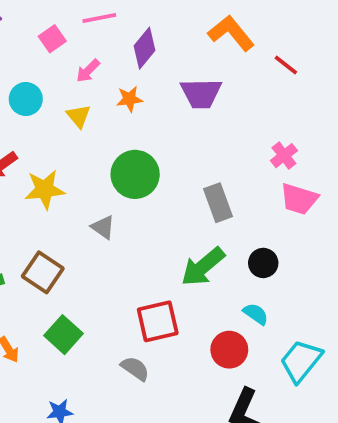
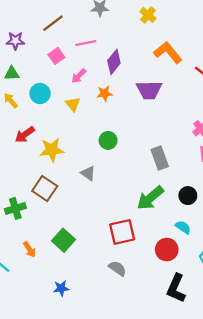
green circle: (135, 174) -> (108, 140), size x0.6
brown square: (43, 272) -> (45, 189), moved
gray semicircle: (135, 369) -> (117, 268), moved

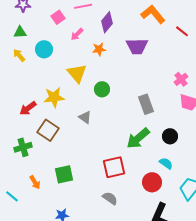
yellow triangle: (73, 104) -> (77, 73), moved, size x1.5
red arrow: (25, 135) -> (28, 108), moved
green square: (63, 240) -> (64, 174), turned 36

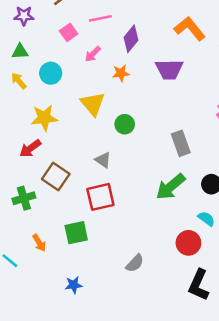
yellow star: (54, 97) -> (44, 118), moved
red square: (114, 167) -> (100, 197), moved
gray semicircle: (110, 198) -> (135, 263), turned 98

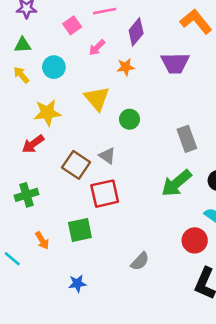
brown square: (56, 177) -> (76, 165), moved

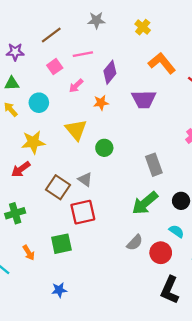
gray semicircle: (140, 261) -> (135, 243), moved

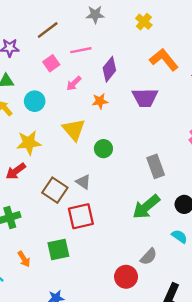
gray semicircle: (135, 243) -> (149, 257), moved
red circle: (161, 253) -> (126, 277), moved

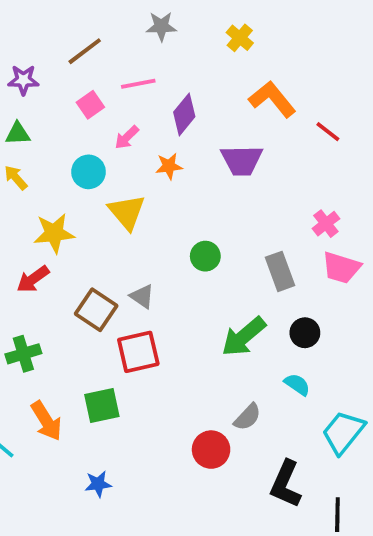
cyan circle: (35, 101) -> (88, 172), moved
green circle: (103, 149) -> (205, 256), moved
gray rectangle: (156, 166) -> (280, 271), moved
orange arrow: (24, 259) -> (46, 421), size x1.5

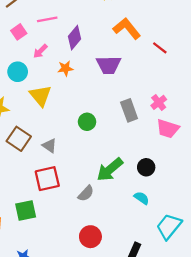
gray rectangle: (280, 271) -> (129, 110), moved
brown square: (96, 310) -> (19, 139), moved
gray semicircle: (247, 417) -> (86, 193), moved

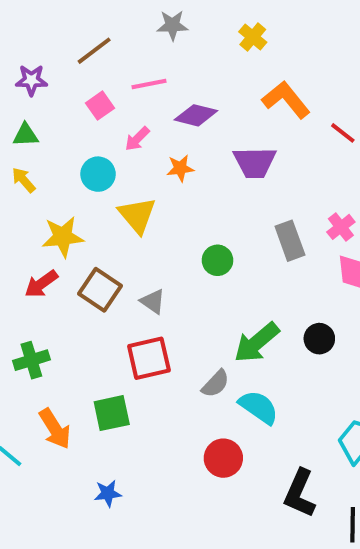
purple diamond: (75, 38) -> (196, 115), turned 65
cyan semicircle: (142, 198) -> (259, 407), moved, size x1.5

